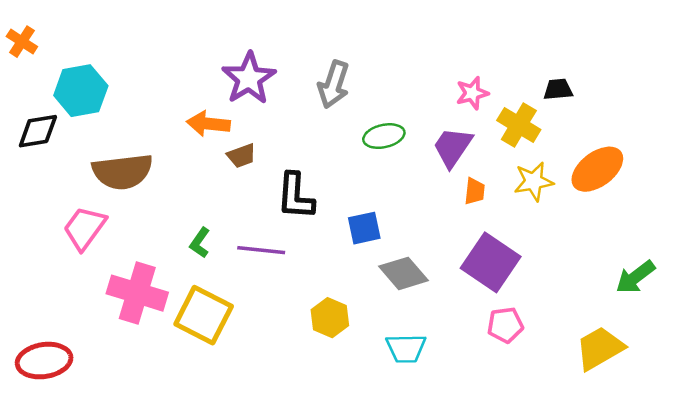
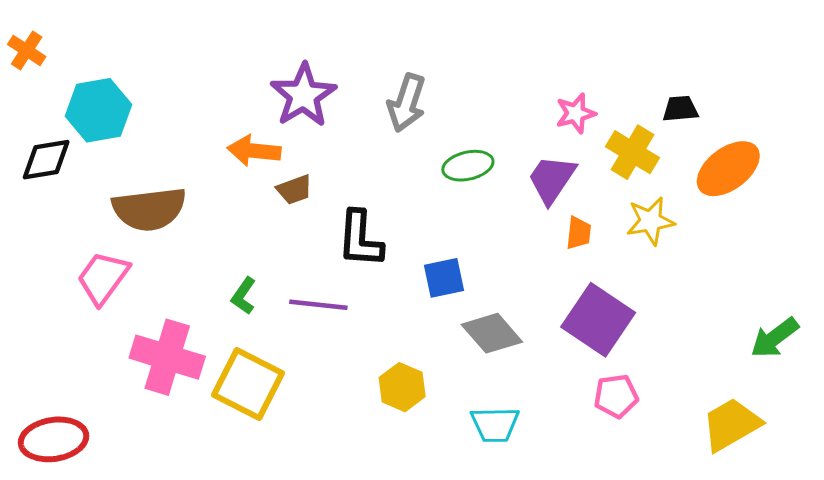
orange ellipse: (597, 169) -> (728, 169), moved

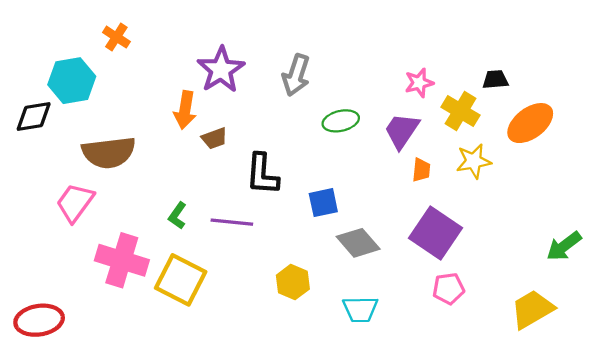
orange cross: (27, 50) -> (116, 37), moved
orange arrow: (254, 151) -> (185, 110), turned -87

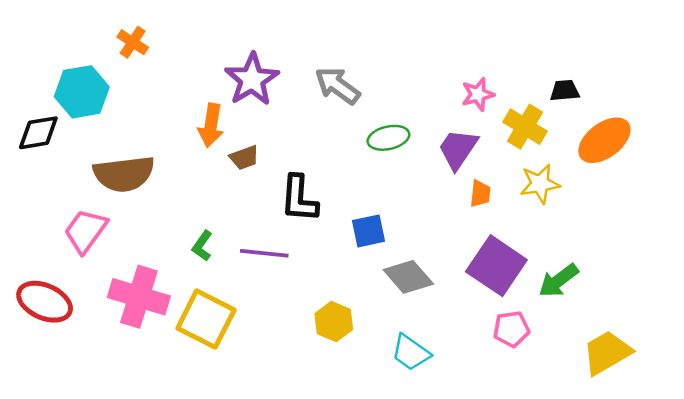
gray arrow: (296, 75) -> (338, 86), turned 108
green arrow: (564, 246) -> (559, 281), moved
cyan trapezoid: (360, 309) -> (411, 353), turned 36
red ellipse: (39, 320) -> (45, 302), moved, turned 33

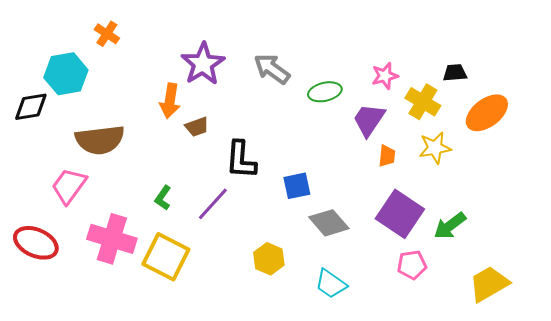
green ellipse: (388, 138) -> (325, 92), moved
purple line: (264, 253) -> (213, 204), turned -54

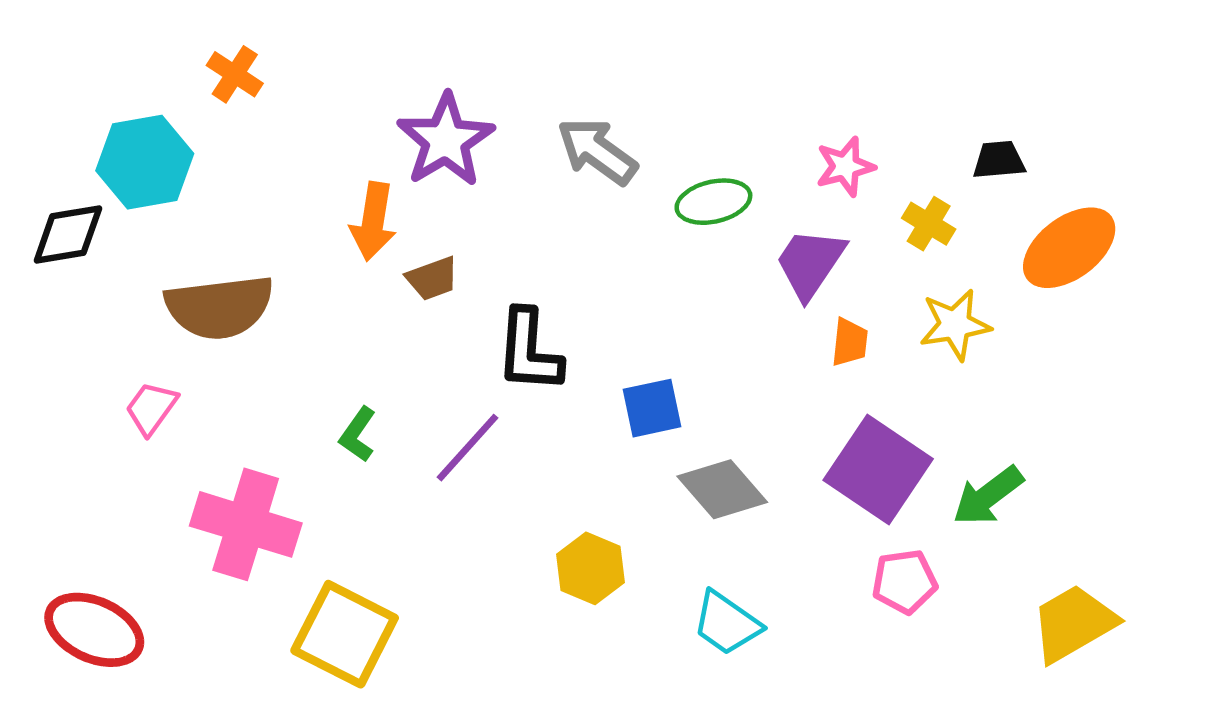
yellow cross: (423, 102) -> (929, 224), size x0.7
pink trapezoid: (69, 186) -> (151, 408), size x0.7
red ellipse: (36, 243) -> (94, 630), moved
yellow square: (166, 257) -> (345, 634), moved

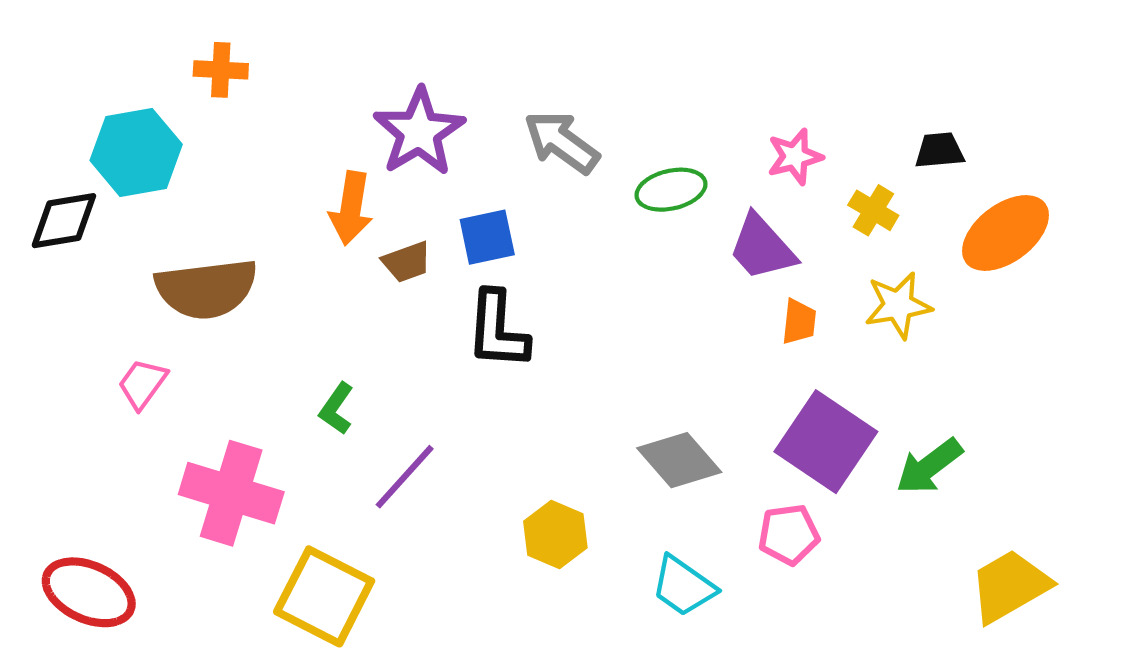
orange cross: (235, 74) -> (221, 70), turned -30
purple trapezoid: (810, 263) -> (762, 247), turned -76
blue square: (652, 408) -> (487, 237), moved
purple line: (468, 448) -> (405, 477), moved
pink pentagon: (904, 582) -> (789, 534), moved

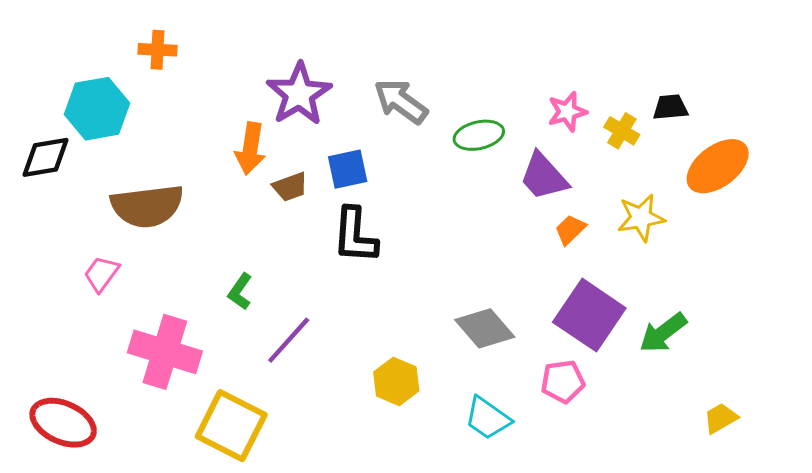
yellow cross: (873, 210) -> (622, 131), moved
orange trapezoid: (799, 322) -> (570, 230), turned -140
yellow trapezoid: (1010, 586) -> (721, 418), size x0.6

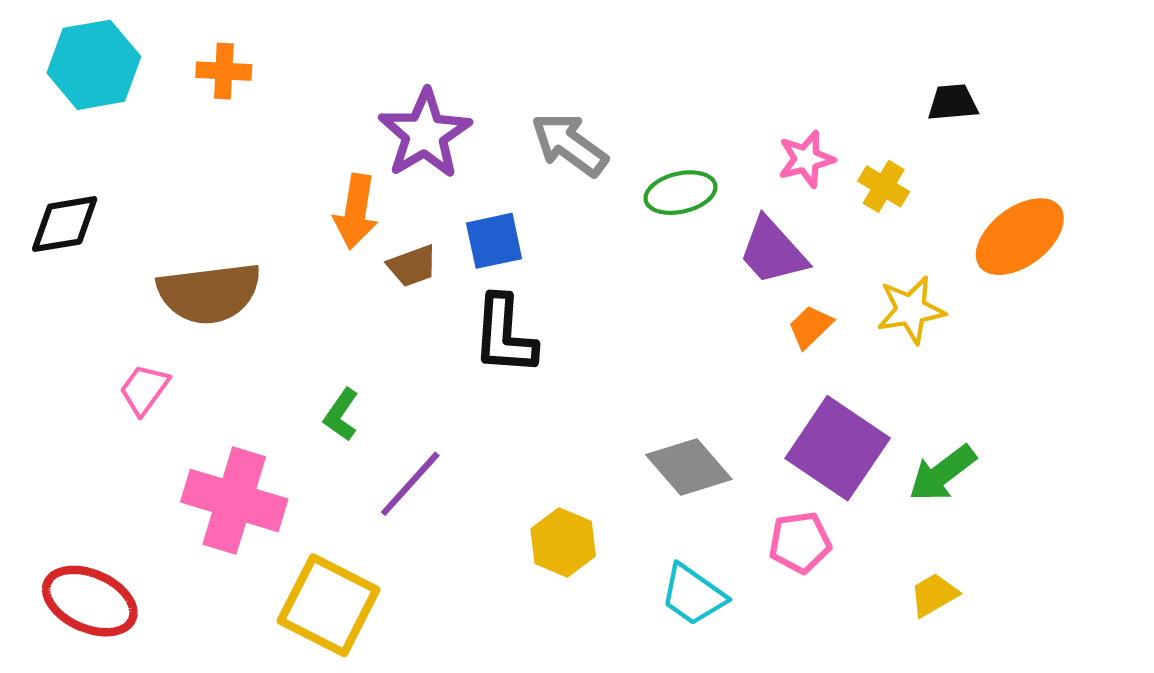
black trapezoid: (670, 107) -> (953, 103), moved
cyan hexagon: (97, 109) -> (94, 65), moved
yellow trapezoid: (721, 418) -> (934, 595), moved

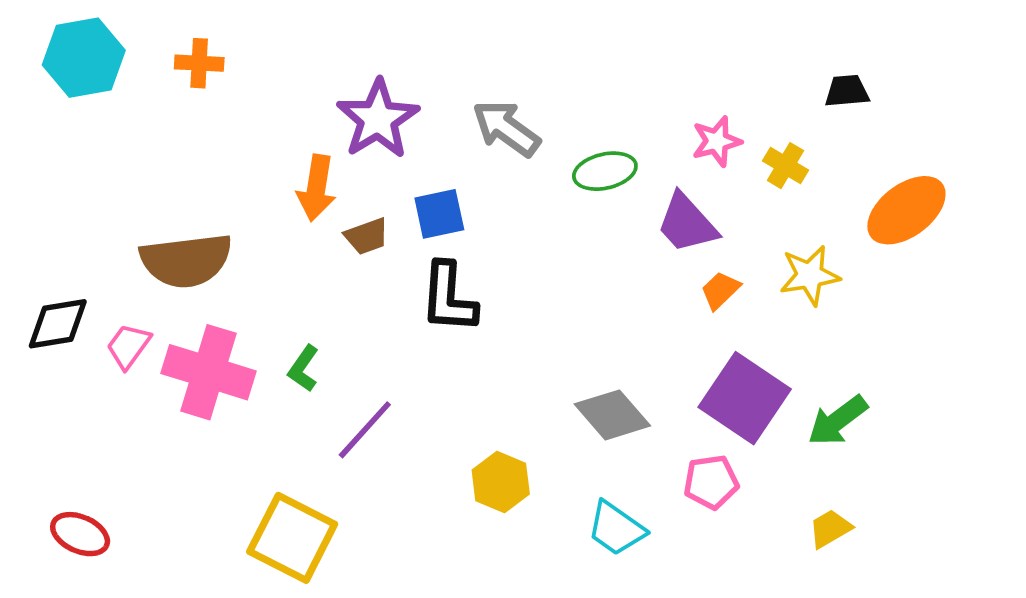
black diamond: (65, 224) -> (58, 324), moved
pink cross: (234, 501) -> (208, 372), moved
red ellipse: (90, 601) -> (80, 534), size x0.7

